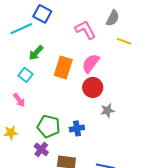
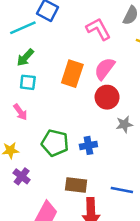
green arrow: (36, 53) -> (25, 58), moved
cyan square: (25, 75) -> (28, 82), turned -32
purple cross: (41, 149) -> (22, 176), moved

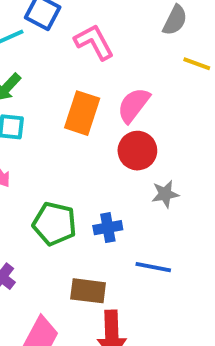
pink L-shape: (98, 29) -> (94, 42), moved
blue line: (122, 190) -> (153, 267), moved

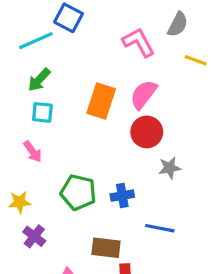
pink L-shape: (94, 42) -> (139, 42), moved

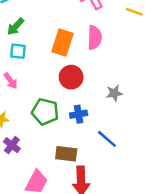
pink semicircle: (143, 94) -> (95, 38), turned 145
red circle: (147, 132) -> (71, 77), moved
blue line: (160, 228) -> (107, 139), turned 30

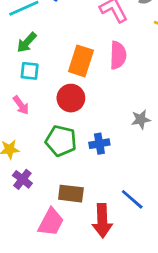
red circle: (71, 77) -> (71, 98), moved
blue line: (107, 139) -> (132, 199), moved
brown rectangle: (66, 154) -> (71, 194), moved

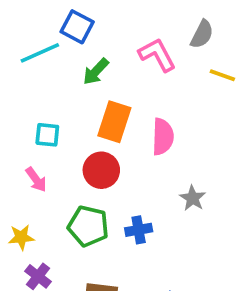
green arrow: (27, 42) -> (96, 72), moved
pink semicircle: (118, 55) -> (163, 137), moved
gray star: (141, 119) -> (193, 198), turned -30

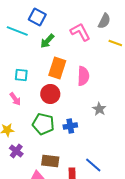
cyan line: (40, 53) -> (17, 31), turned 45

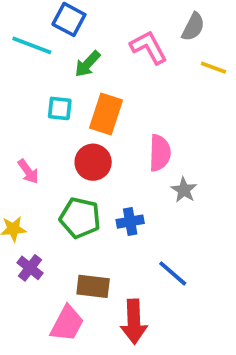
cyan square: (21, 75) -> (60, 108), moved
pink semicircle: (83, 76) -> (160, 153), moved
blue line: (93, 165) -> (173, 273), moved

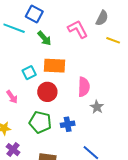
green arrow: (87, 64) -> (44, 38), turned -84
cyan square: (60, 108) -> (29, 73), moved, turned -32
orange rectangle: (106, 114) -> (54, 66), turned 75

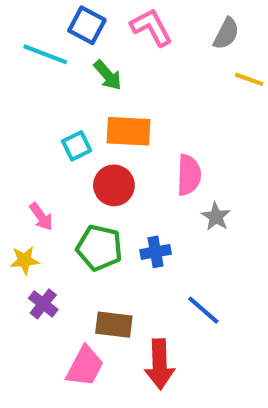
pink L-shape: (78, 29) -> (151, 27), moved
pink arrow: (12, 97) -> (41, 217), moved

